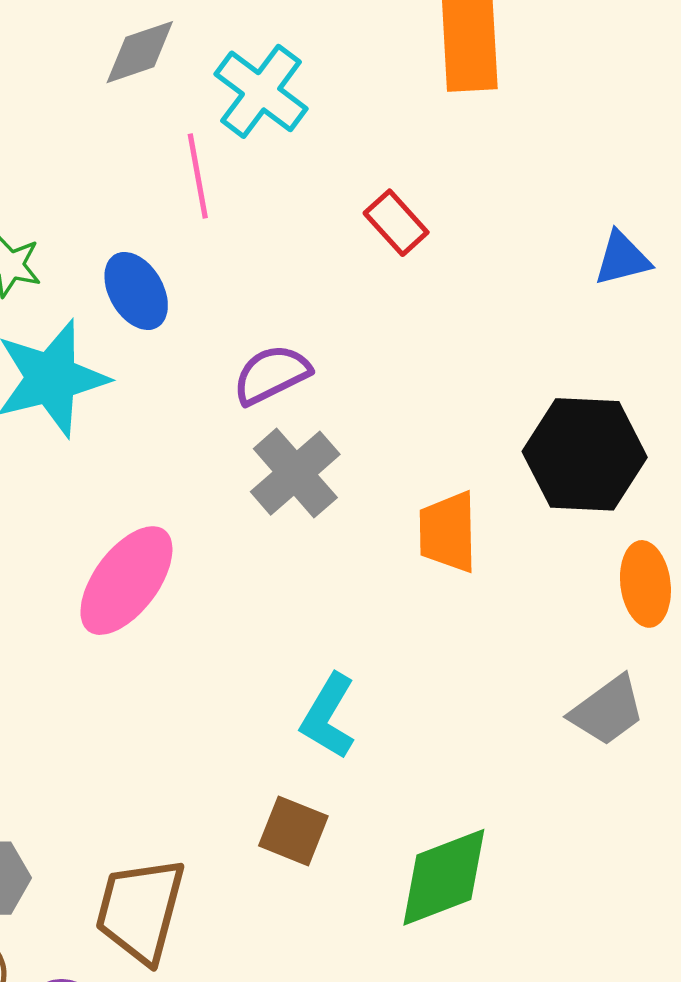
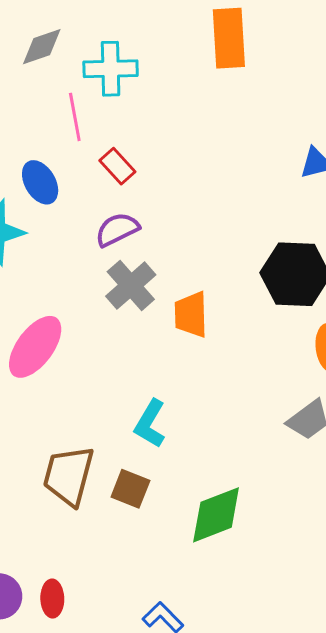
cyan cross: (261, 91) -> (111, 69), turned -38
red rectangle: (396, 223) -> (117, 166), moved
orange trapezoid: (448, 532) -> (191, 315), moved
brown trapezoid: (140, 910) -> (69, 476), moved

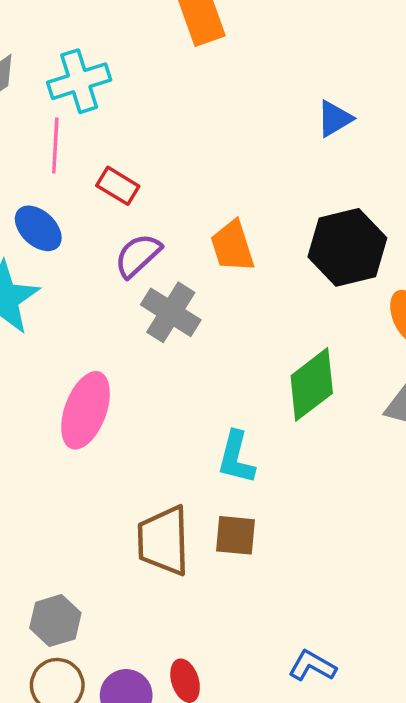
pink line: (75, 117) -> (55, 145), turned 30
orange trapezoid: (191, 315) -> (232, 246), moved
green diamond: (216, 515) -> (312, 384), moved

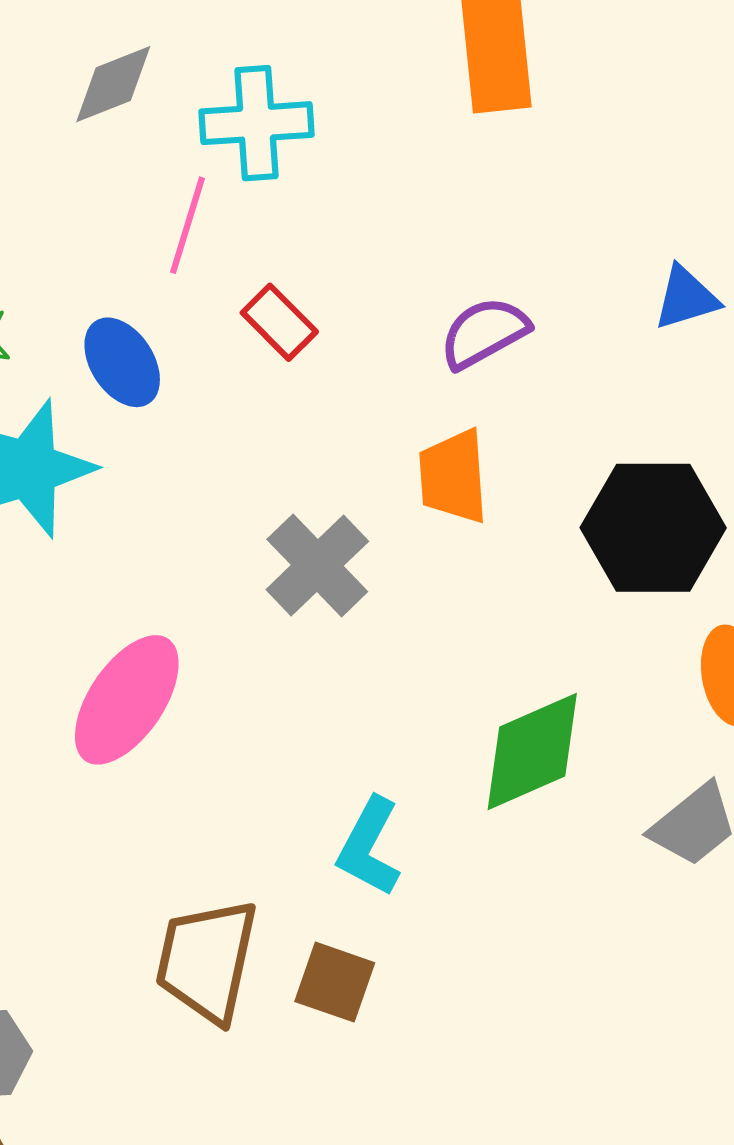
purple semicircle: (138, 255) -> (484, 333), moved

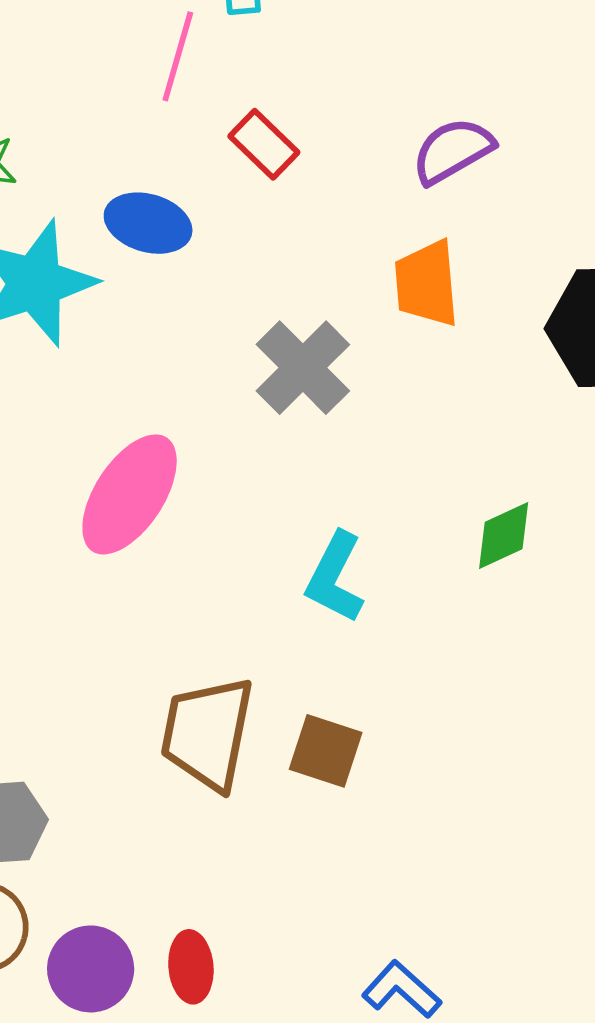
blue ellipse: (122, 362) -> (148, 223), moved, turned -40
green diamond: (532, 752) -> (504, 536), size x0.6
cyan L-shape: (369, 847) -> (335, 577), moved

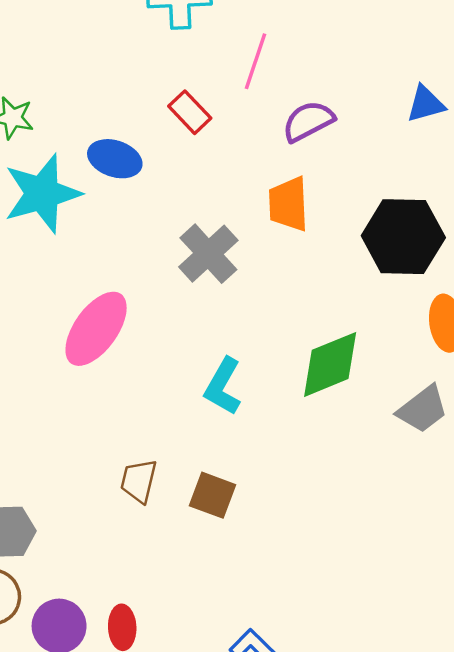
pink line: (178, 56) -> (255, 61), moved
green diamond: (504, 536) -> (330, 364), size x1.6
brown trapezoid: (207, 733) -> (139, 481), size x0.6

